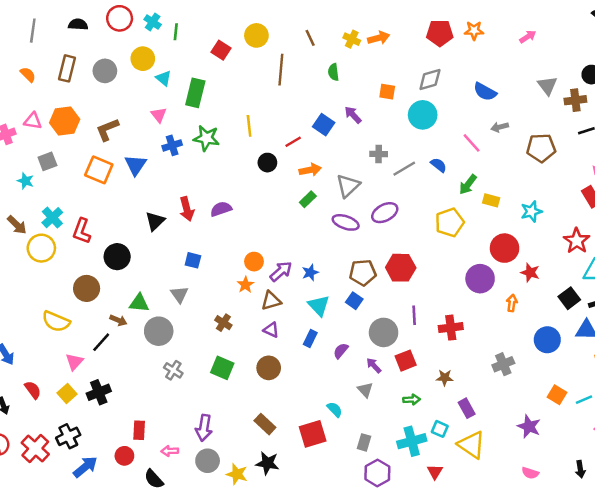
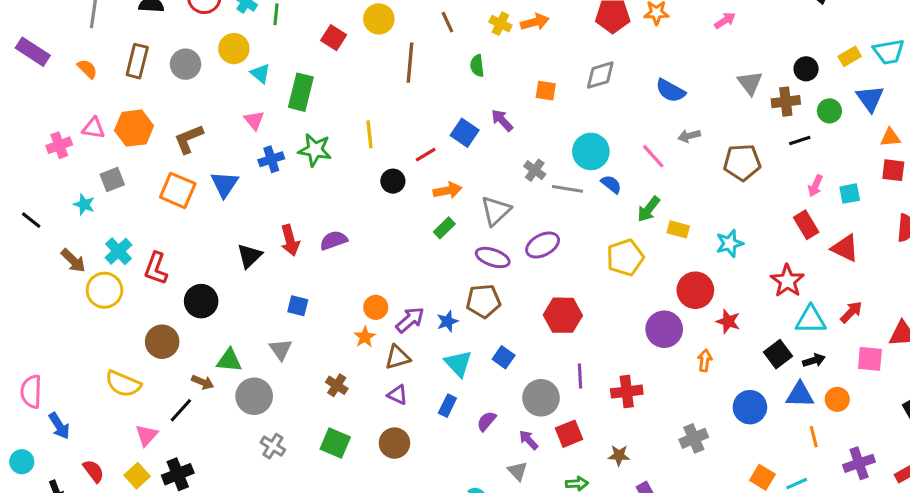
cyan circle: (423, 115) -> (591, 151), moved
gray cross: (379, 154) -> (535, 170), turned 35
gray line: (404, 169) -> (568, 189), turned 40
brown pentagon: (363, 273) -> (483, 301), moved

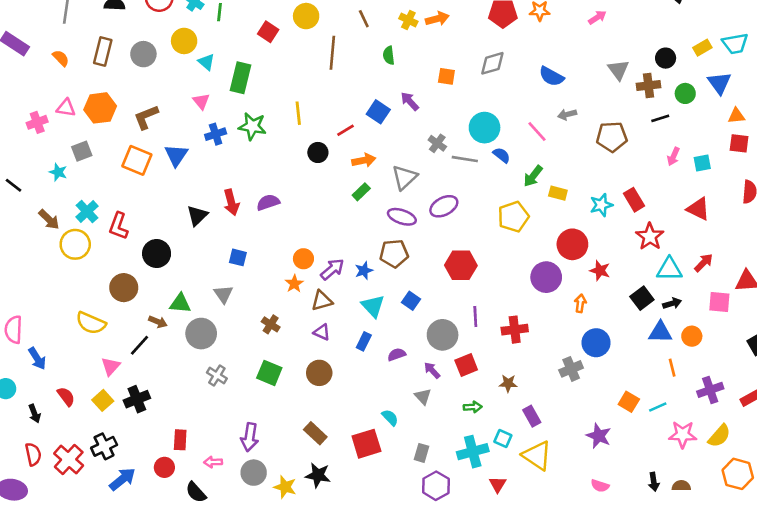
red rectangle: (806, 225) -> (634, 200), moved
blue circle: (750, 407) -> (596, 343), moved
purple semicircle: (486, 421) -> (397, 355), turned 30

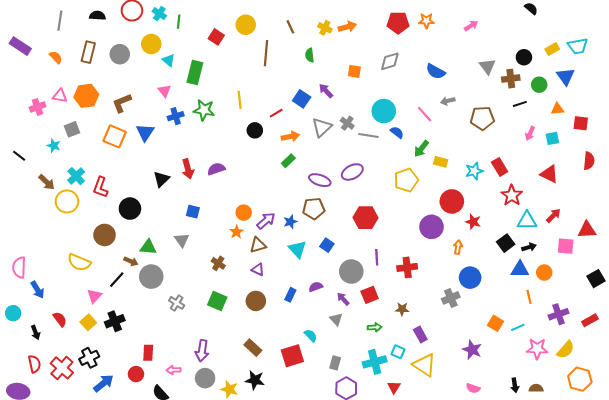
orange triangle: (736, 116) -> (557, 109), moved
gray triangle: (404, 177) -> (322, 127), moved
gray circle: (201, 334) -> (151, 277), moved
blue rectangle: (364, 341) -> (290, 295), moved

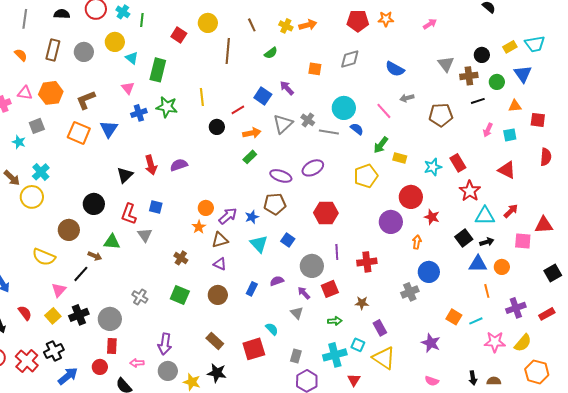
green semicircle: (310, 55) -> (271, 53), turned -120
red L-shape: (100, 187) -> (129, 214), moved
gray circle: (151, 277) -> (110, 319), moved

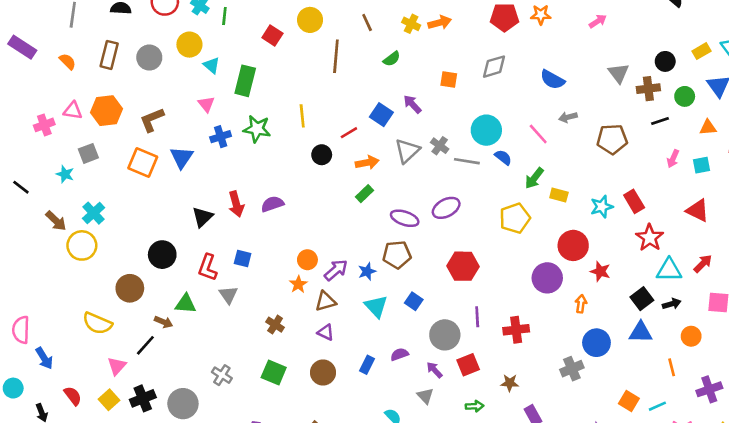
blue triangle: (478, 264) -> (641, 332), moved

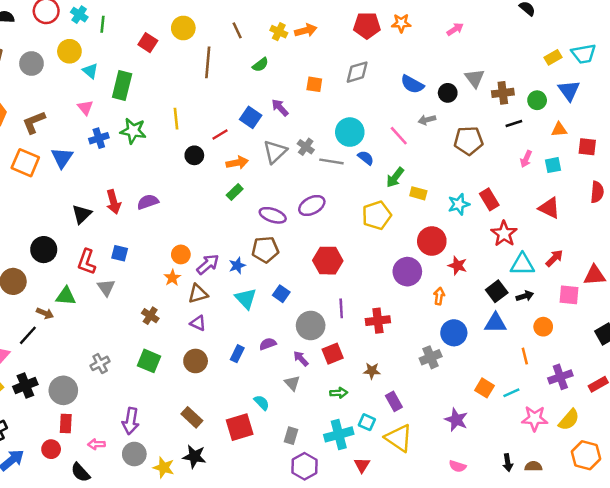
black circle: (665, 61) -> (448, 93), moved
gray cross: (222, 375) -> (100, 363), turned 30

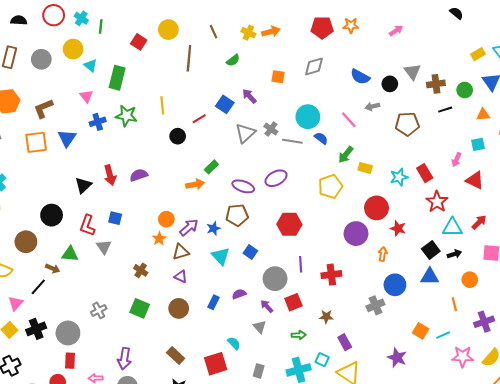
pink arrow: (526, 159) -> (456, 160), moved
orange square: (25, 163) -> (36, 142), turned -30
orange arrow: (237, 163) -> (195, 184), moved

